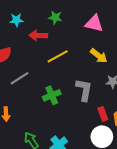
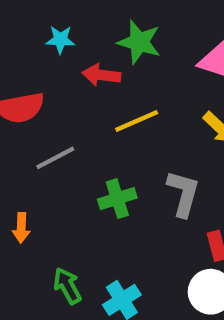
green star: (55, 18) -> (139, 42), size x1.5

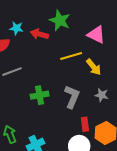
cyan star: (60, 40) -> (16, 28), moved
yellow line: (137, 121) -> (71, 56), moved

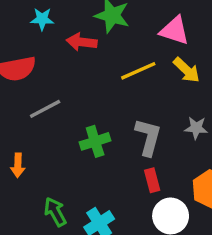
cyan star: (16, 28) -> (42, 19), moved
yellow arrow: (94, 67) -> (187, 70), moved
red rectangle: (85, 124) -> (152, 180), moved

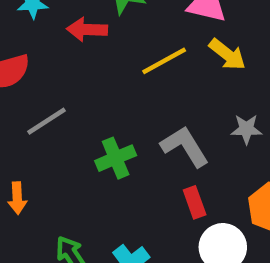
gray L-shape: (148, 137) -> (185, 146), turned -42

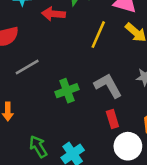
yellow line: (164, 61) -> (98, 35), turned -40

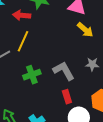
yellow line: (98, 35) -> (23, 41), moved

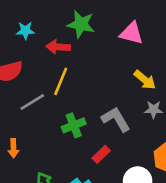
yellow arrow: (85, 30) -> (145, 80), moved
red rectangle: (67, 97) -> (101, 154), moved, turned 64

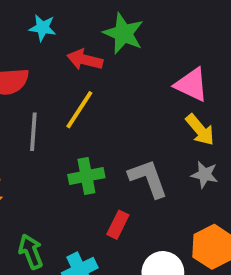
pink triangle: (131, 33) -> (192, 85), moved
gray line: (32, 102) -> (33, 132), turned -65
red rectangle: (101, 154) -> (118, 225), turned -30

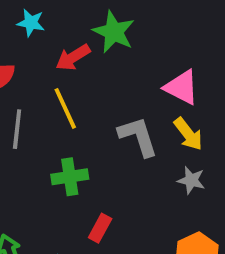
red arrow: (85, 60) -> (73, 57), turned -48
yellow line: (79, 110) -> (65, 108), turned -60
gray L-shape: (148, 178) -> (138, 136), moved

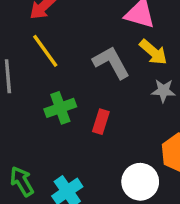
red rectangle: (100, 228) -> (101, 122), moved

